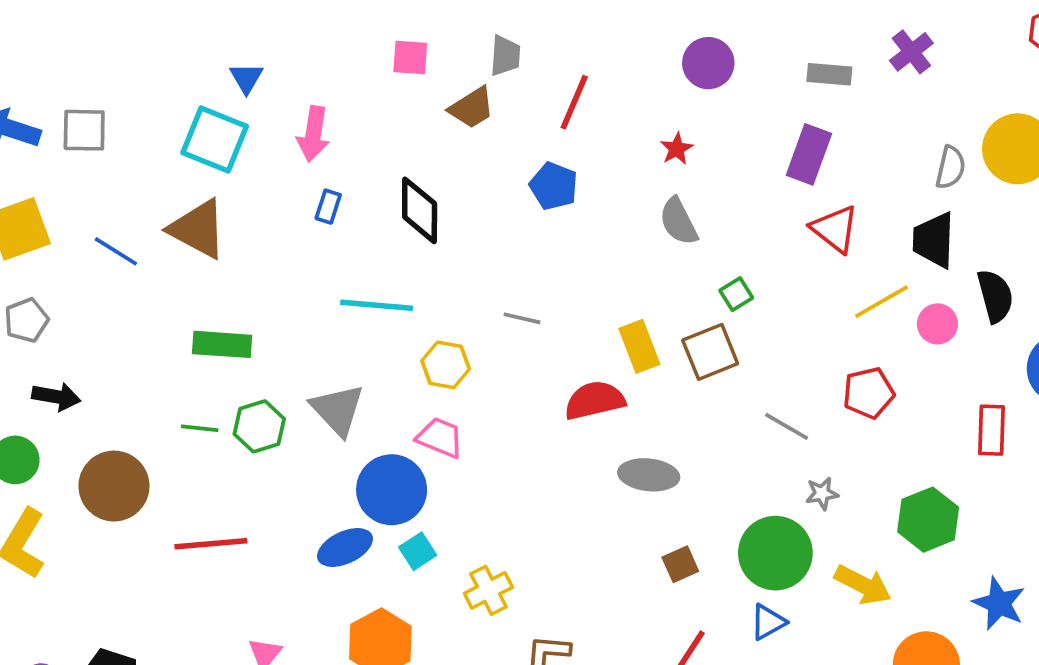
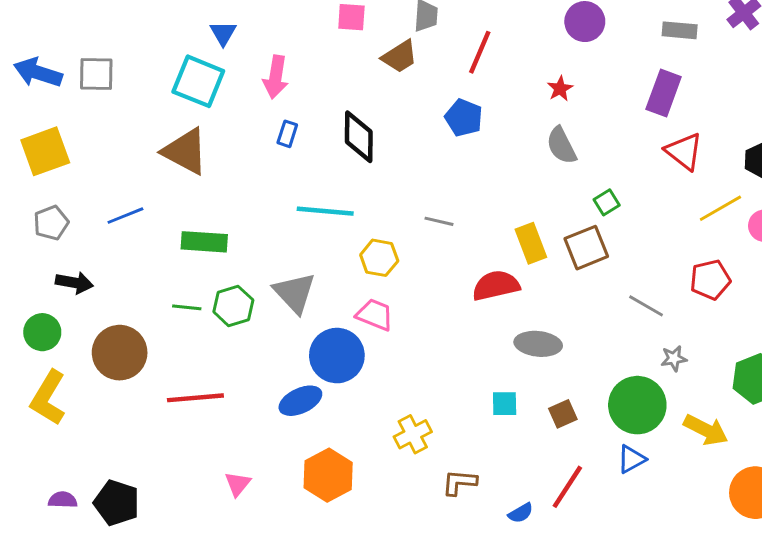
blue line: (116, 251) -> (125, 216), moved, turned -54
cyan square: (418, 551) -> (505, 404), moved, turned 32

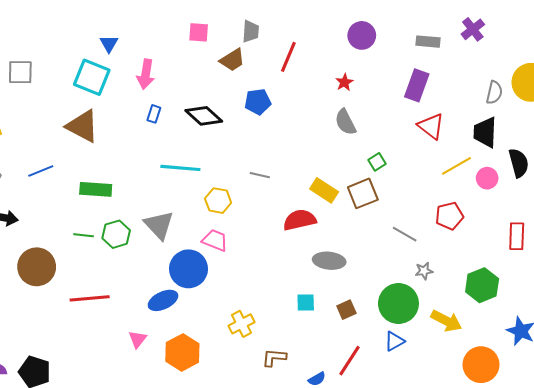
blue pentagon: (464, 118) -> (258, 102), moved, turned -30
black diamond: (359, 137) -> (204, 116), turned -48
yellow rectangle: (531, 243) -> (324, 190), turned -36
pink triangle: (238, 484) -> (138, 339), moved

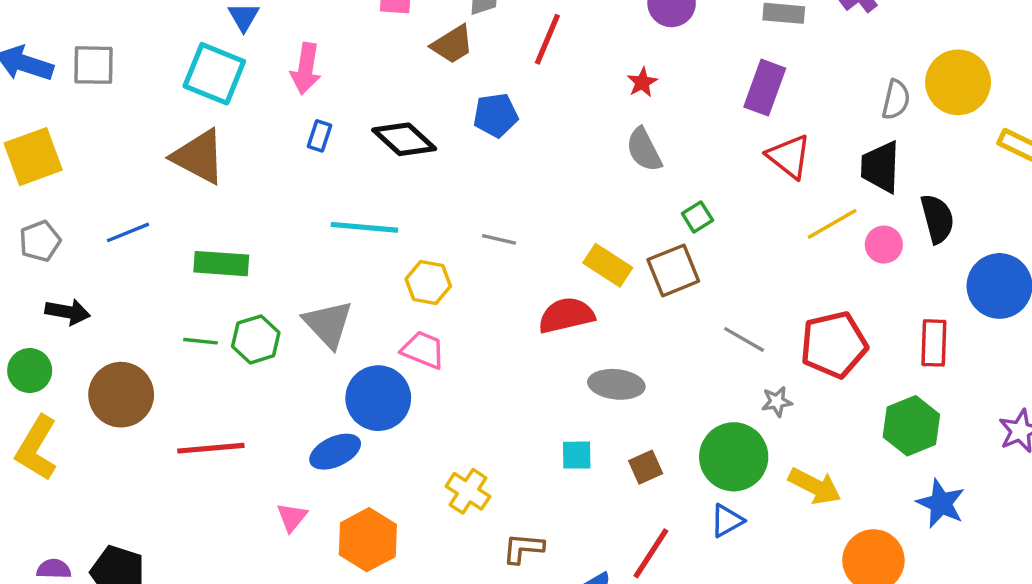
red pentagon: (449, 216) -> (834, 345), moved, size x1.4
green hexagon: (482, 285) -> (911, 426), moved
yellow cross: (241, 324) -> (468, 491), turned -30

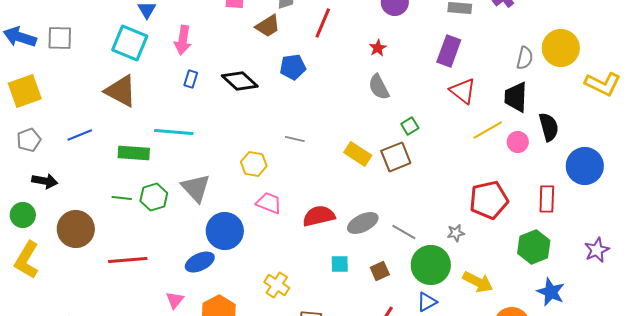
cyan line: (364, 227) -> (174, 132), moved
red semicircle: (566, 315) -> (319, 216), moved
gray line: (744, 339) -> (404, 232), moved
pink trapezoid: (423, 350) -> (269, 203), moved
gray ellipse: (616, 384) -> (363, 223), turned -32

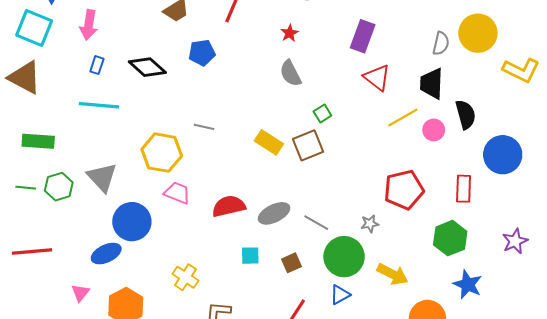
cyan line: (174, 132) -> (99, 105), moved
yellow hexagon: (254, 164) -> (162, 153), size x1.5

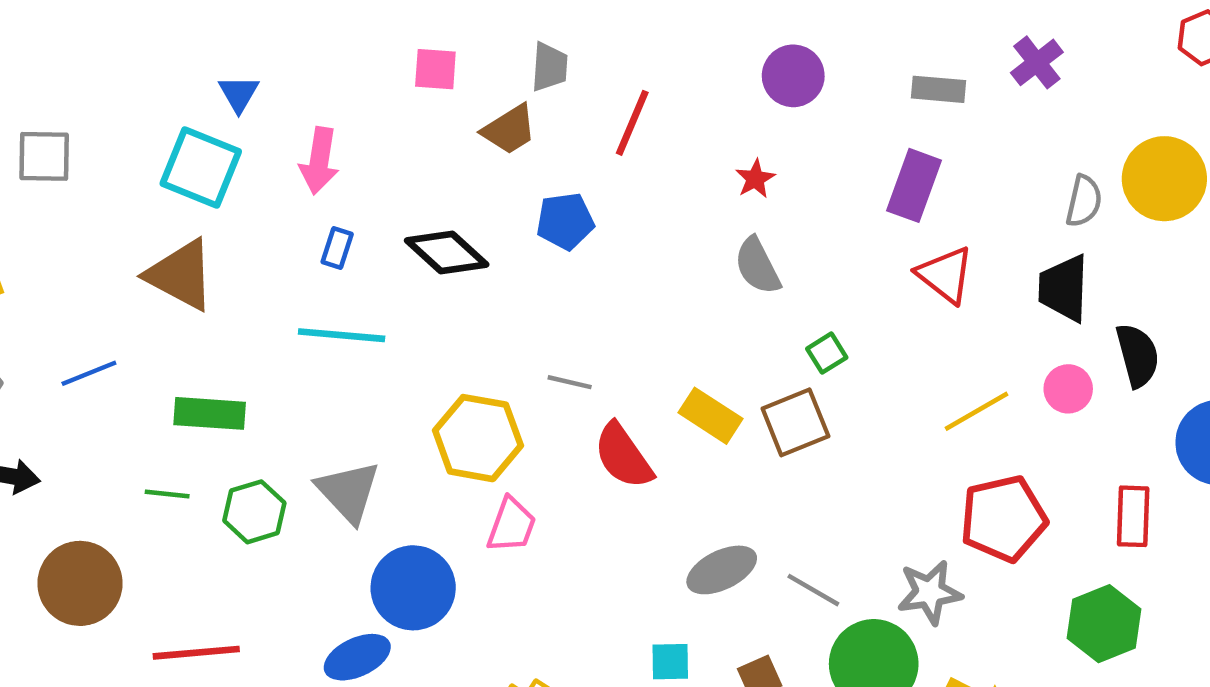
yellow line: (403, 118) -> (977, 411), moved
green line: (26, 188) -> (167, 494), moved
pink trapezoid: (177, 193) -> (511, 525), turned 88
red semicircle: (229, 206) -> (623, 456), moved, turned -112
gray star: (370, 224) -> (930, 592), size x1.6

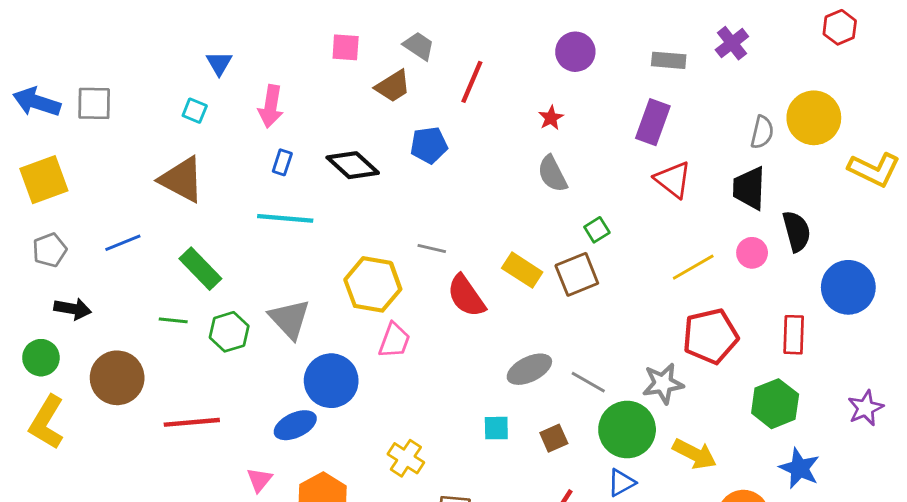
gray trapezoid: (550, 67) -> (419, 46), turned -60
cyan square: (201, 168) -> (195, 111), size x0.5
green rectangle: (210, 413) -> (200, 269), turned 42

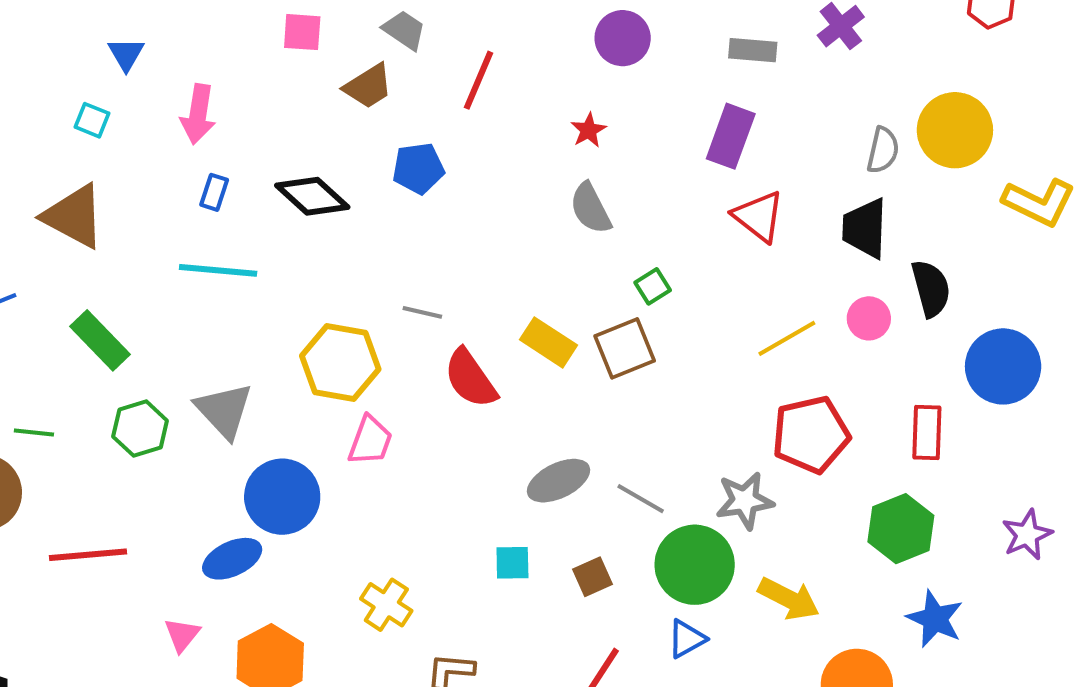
green line: (173, 320) -> (34, 433), moved

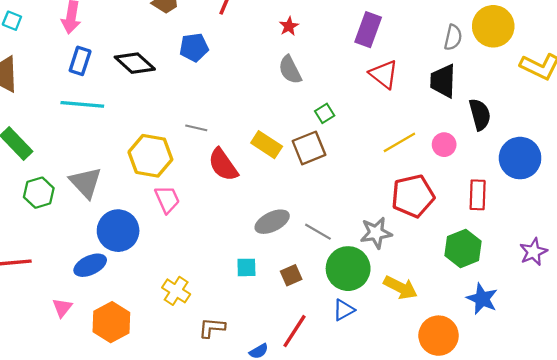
blue rectangle: (214, 192) -> (80, 61), size x1.4
pink circle: (869, 318) -> (444, 145), moved
pink trapezoid: (370, 441) -> (167, 199), turned -44

